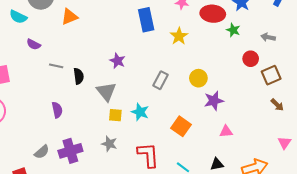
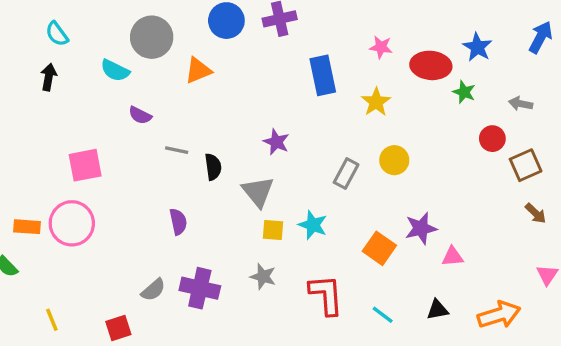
yellow circle: (198, 78) -> (394, 160), moved
purple star: (214, 101) -> (421, 228), moved
purple cross: (70, 151) -> (200, 288), turned 30

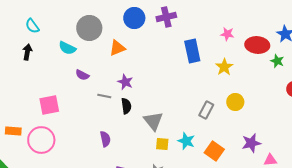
purple star: (276, 142) -> (125, 82), moved
orange rectangle: (27, 227) -> (13, 131), moved
orange square: (379, 248) -> (214, 151), moved

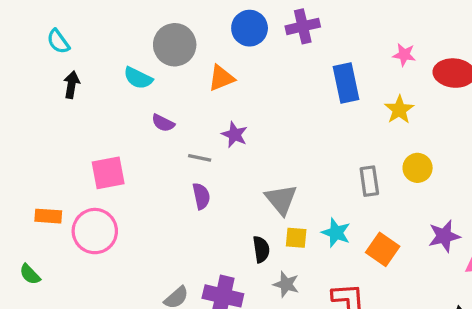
cyan semicircle: (32, 26) -> (58, 41), moved
black semicircle: (126, 106) -> (261, 249), moved
gray rectangle: (206, 110) -> (369, 181), turned -36
purple semicircle: (105, 139) -> (201, 196), moved

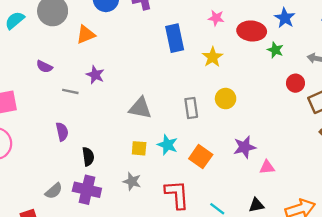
cyan semicircle: (138, 78) -> (15, 20), moved, turned 114
purple semicircle: (201, 196) -> (62, 132), moved
gray triangle: (281, 199) -> (140, 108), moved, turned -40
black semicircle: (261, 249) -> (88, 157), moved

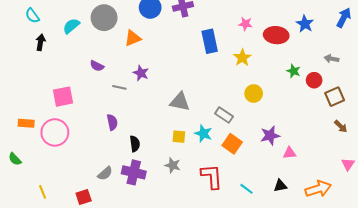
green star: (275, 50) -> (294, 71), moved
gray rectangle: (191, 108) -> (224, 115), moved, turned -48

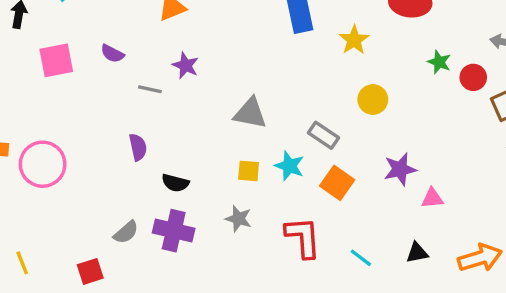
pink square: (63, 97) -> (56, 60), moved
black semicircle: (135, 144) -> (175, 183), turned 112

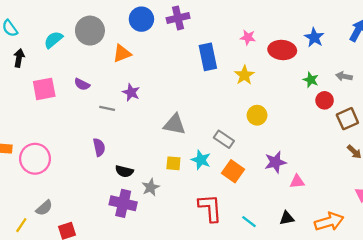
green star: (439, 62) -> (311, 80), moved
gray star: (238, 219) -> (151, 187), moved, turned 30
gray semicircle: (126, 232) -> (44, 208), moved
yellow line: (22, 263) -> (21, 225), turned 56

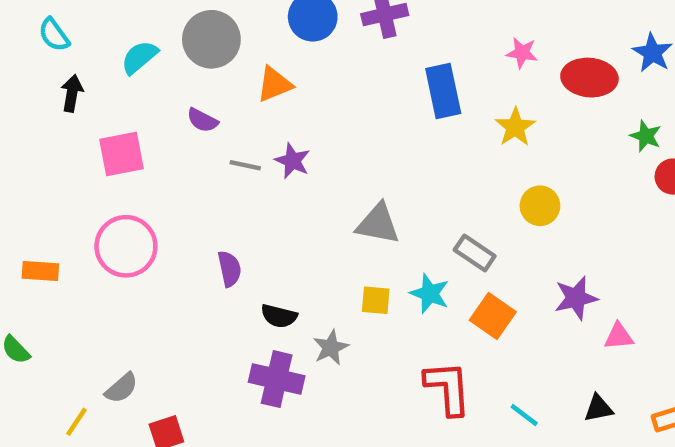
purple semicircle: (82, 84) -> (202, 120), moved
gray line: (107, 108) -> (245, 165), moved
pink circle: (35, 159) -> (126, 246), moved

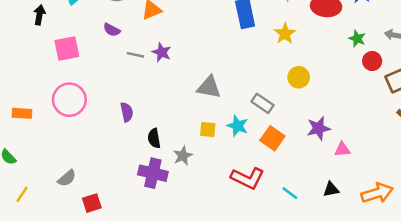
black semicircle: (279, 316) -> (154, 138), turned 66
red L-shape: (448, 388) -> (248, 178), turned 120
yellow line: (76, 422) -> (22, 194), moved

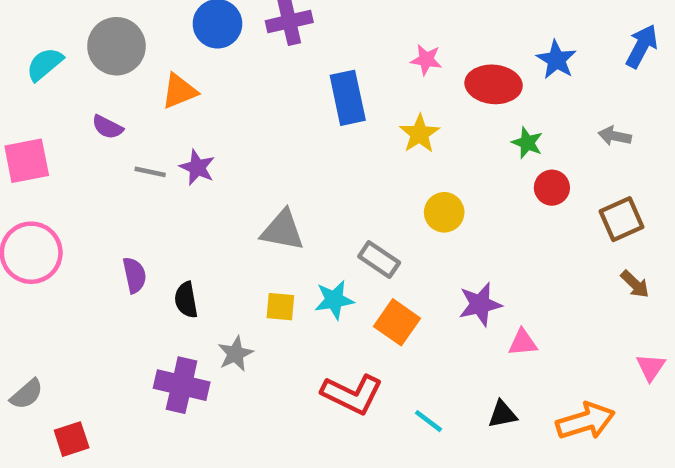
green star: (357, 39) -> (527, 143), moved
red circle: (372, 61) -> (552, 188), moved
cyan star: (238, 126) -> (334, 300), turned -30
black semicircle: (154, 138) -> (186, 300), moved

